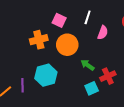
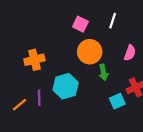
pink semicircle: (103, 33) -> (130, 53), moved
orange cross: (39, 40) -> (34, 60), moved
green arrow: (88, 65) -> (103, 72), moved, turned -136

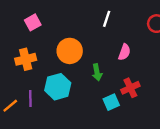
pink square: (80, 24) -> (33, 22), moved, turned 35
orange circle: (90, 52) -> (70, 51), moved

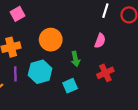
white line: (107, 19) -> (105, 11), moved
purple line: (30, 99) -> (15, 74), moved
cyan square: (111, 102) -> (70, 86), moved

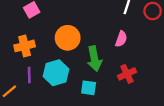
green arrow: (75, 59) -> (94, 59), size x1.5
cyan square: (70, 86) -> (89, 88), turned 32

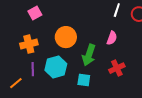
green arrow: (94, 59) -> (89, 55), turned 30

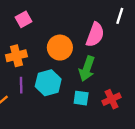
pink semicircle: (112, 38) -> (95, 35), moved, size x1.5
red cross: (117, 68) -> (112, 99), moved

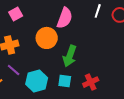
pink semicircle: (95, 35) -> (65, 18), moved
cyan hexagon: (48, 83) -> (37, 81), moved
purple line: (21, 85) -> (14, 70), turned -48

